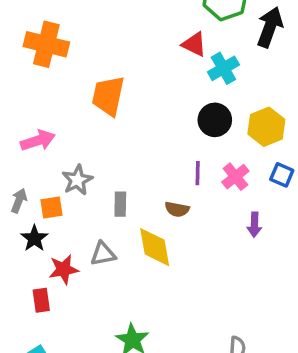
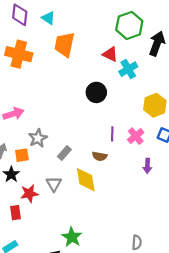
orange trapezoid: (108, 96) -> (64, 45), moved
black circle: (215, 120) -> (96, 92), moved
gray rectangle: (120, 204) -> (64, 153), turned 40
gray triangle: (103, 254) -> (54, 184), turned -49

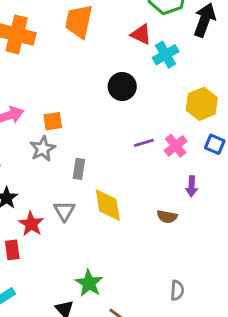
purple line: (112, 134) -> (144, 143), turned 72
gray rectangle: (64, 153) -> (79, 169), turned -32
orange square: (22, 155) -> (53, 121), moved
brown semicircle: (100, 156) -> (167, 217), moved
red star: (29, 193) -> (31, 224), turned -30

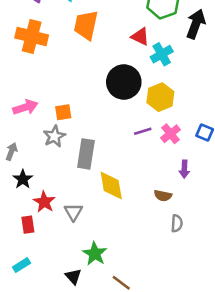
black circle: (122, 86) -> (124, 82), size x1.4
yellow hexagon: (202, 104) -> (160, 97), moved
gray rectangle: (79, 169) -> (86, 154), size x1.6
gray triangle: (64, 211) -> (73, 212), moved
gray semicircle: (177, 290) -> (177, 223), moved

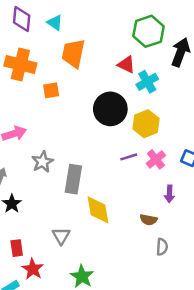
orange square: (63, 112) -> (51, 90), moved
red star: (44, 202) -> (33, 269), moved

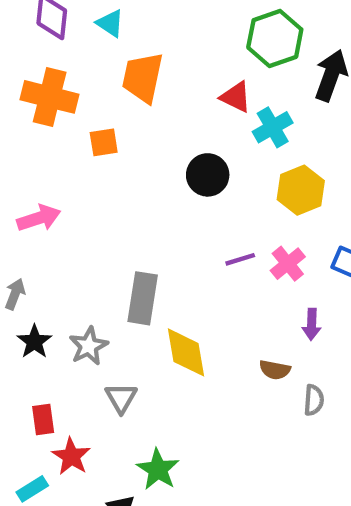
black circle: (110, 109) -> (208, 175), size x0.7
yellow hexagon: (146, 124) -> (301, 190), moved
gray star: (43, 162) -> (89, 346), moved
gray semicircle: (162, 247) -> (314, 400), moved

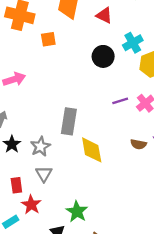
red triangle: (236, 97) -> (104, 15), moved
cyan cross: (273, 127) -> (133, 43), moved
brown semicircle: (275, 370) -> (138, 144), moved
gray triangle: (121, 398) -> (44, 174), moved

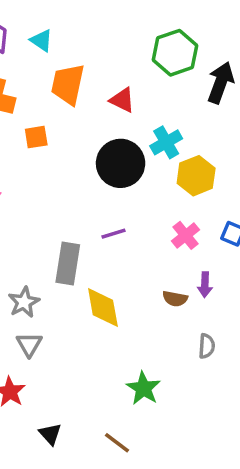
black circle: (103, 56) -> (121, 163), size x1.4
purple line: (120, 101) -> (113, 234), moved
green star: (77, 212) -> (143, 388), moved

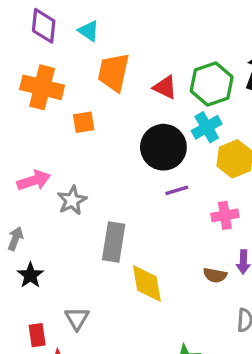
green hexagon: (175, 53) -> (212, 84), moved
purple line: (113, 234) -> (177, 190), moved
pink cross: (186, 235) -> (225, 215), turned 30
gray star: (24, 302) -> (72, 200), moved

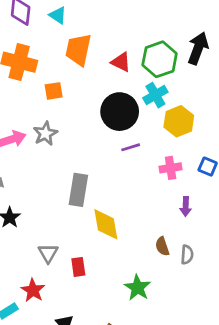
gray star: (72, 200) -> (45, 134), moved
brown semicircle: (215, 275) -> (162, 246), moved, turned 60
red rectangle: (37, 335) -> (78, 267), moved

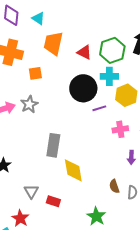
cyan cross: (155, 95) -> (109, 76), turned 30
purple line: (131, 147) -> (99, 108), moved
red rectangle: (78, 267) -> (53, 201), turned -64

